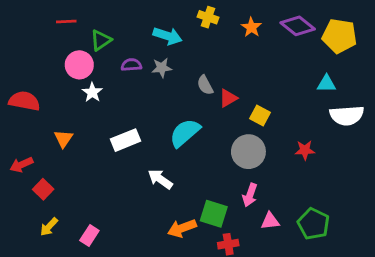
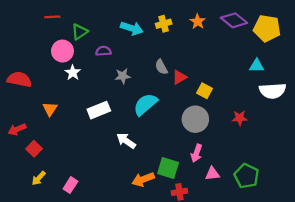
yellow cross: (208, 17) -> (164, 24), moved, turned -35
gray star: (162, 68) -> (123, 76), moved

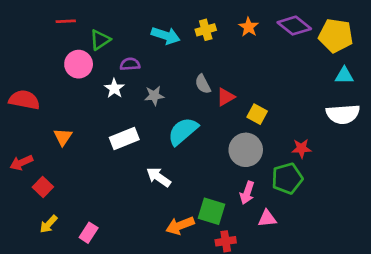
cyan triangle: (257, 66) -> (344, 76), moved
white star: (73, 73) -> (114, 88), moved
green pentagon: (246, 176) -> (287, 178), moved, turned 30

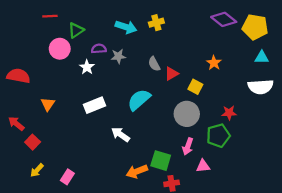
orange star: (249, 27) -> (214, 63), moved
gray star: (154, 96) -> (118, 56), moved
red arrow: (21, 163) -> (16, 124), turned 63

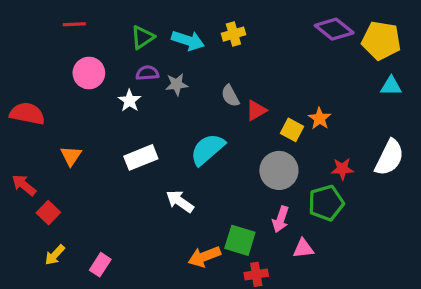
green triangle: (76, 30) -> (142, 37), moved
orange star: (214, 63) -> (320, 118), moved
white semicircle: (261, 87) -> (389, 157), moved, turned -60

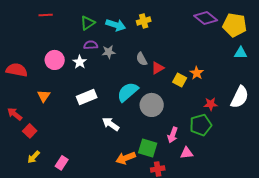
pink circle: (89, 73) -> (55, 60), moved
gray circle: (279, 170) -> (152, 105), moved

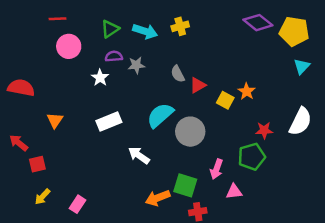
cyan triangle: (241, 53) -> (302, 66), turned -48
pink circle: (55, 60) -> (69, 46), moved
red square: (30, 131) -> (37, 164), turned 32

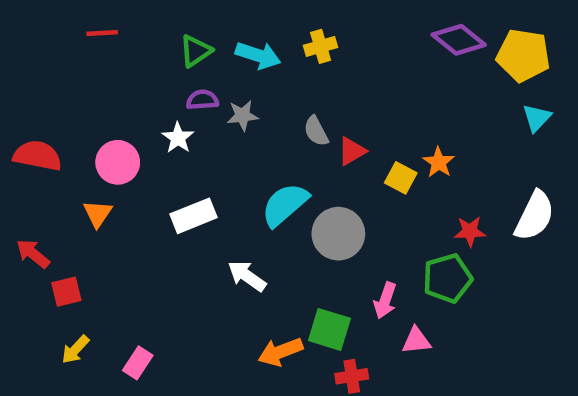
pink circle: (69, 46) -> (118, 162), moved

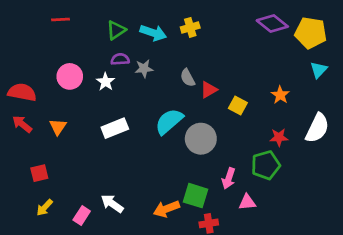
pink circle: (118, 162) -> (70, 76), moved
orange star: (439, 162) -> (280, 95), moved
red arrow: (33, 254) -> (22, 124), moved
white arrow: (247, 276) -> (112, 204), moved

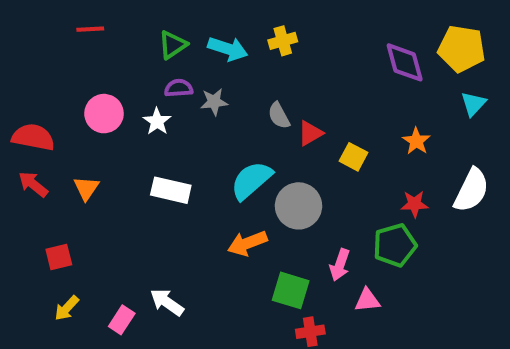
purple diamond: (272, 23) -> (405, 62), moved, turned 36
white rectangle: (115, 128) -> (171, 190), turned 35
orange arrow: (166, 209) -> (247, 243), moved

